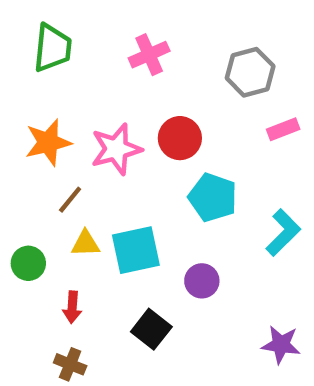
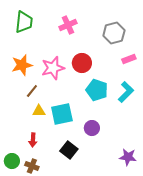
cyan L-shape: (283, 233) -> (126, 92), moved
green circle: (28, 263) -> (12, 161), moved

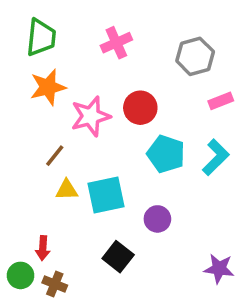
orange star: (22, 65) -> (48, 87), moved
red arrow: (33, 140) -> (43, 248), moved

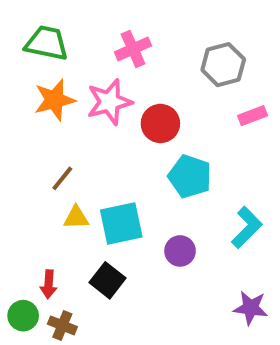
green trapezoid: (41, 38) -> (47, 43), turned -84
pink star: (91, 116) -> (109, 102), moved
cyan L-shape: (216, 157) -> (247, 227), moved
black square: (118, 257) -> (107, 280), moved

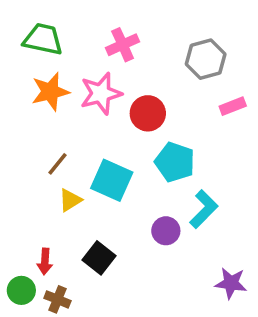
yellow triangle: (76, 218) -> (70, 200), turned -30
cyan square: (121, 223) -> (112, 180), moved, turned 36
cyan L-shape: (247, 227) -> (204, 209), moved

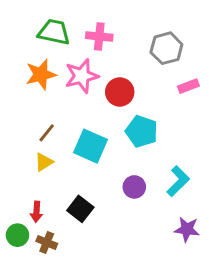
green trapezoid: (43, 39) -> (54, 32), moved
pink cross: (123, 45) -> (99, 36), turned 30
yellow triangle: (70, 200) -> (44, 162), moved
cyan L-shape: (204, 209) -> (178, 181), moved

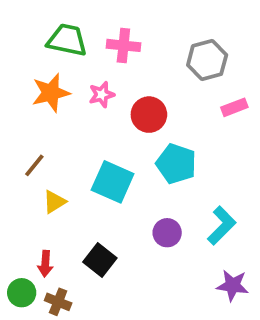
pink star: (82, 76) -> (102, 95), size x0.6
brown line: (47, 133) -> (34, 165), moved

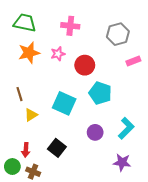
green trapezoid: (67, 40) -> (25, 23), moved
brown line: (34, 165) -> (20, 94), turned -56
purple star: (233, 285) -> (122, 162), moved

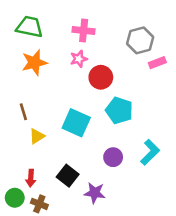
pink star: (58, 54) -> (79, 59), moved
pink rectangle: (133, 61) -> (157, 63), moved
purple star: (122, 162) -> (95, 193), moved

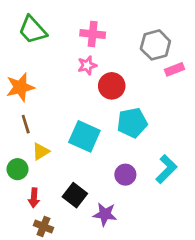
green trapezoid: (29, 27) -> (33, 30), turned -144
orange star: (34, 63) -> (20, 87), moved
cyan pentagon: (119, 110) -> (132, 123), turned -30
green circle: (15, 198) -> (18, 169), moved

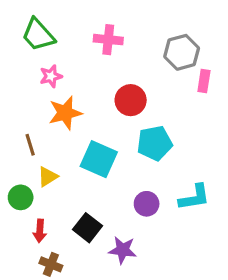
pink star: (87, 65) -> (51, 76), moved
pink rectangle: (175, 69) -> (204, 81), turned -60
orange star: (20, 87) -> (65, 113), moved
cyan L-shape: (166, 169) -> (194, 197), turned 36

